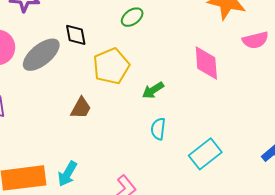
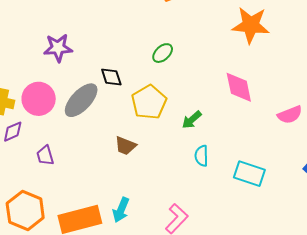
pink semicircle: (255, 40) -> (290, 115), moved
brown trapezoid: (81, 108) -> (126, 146), turned 90
cyan rectangle: (205, 154) -> (249, 174), turned 64

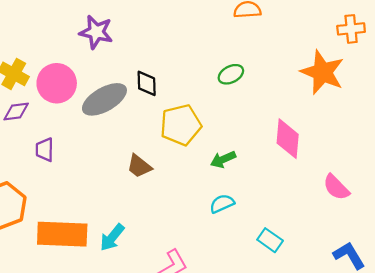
green ellipse: (163, 53) -> (231, 74), moved
pink semicircle: (290, 115) -> (336, 187), turned 50
cyan semicircle: (202, 156) -> (222, 204), turned 50
cyan rectangle: (249, 174) -> (270, 240), size x0.7

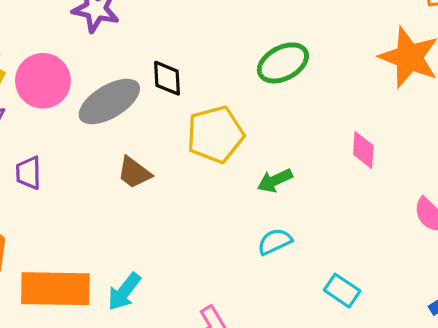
green ellipse: (231, 74) -> (283, 63), size x1.4
pink diamond: (288, 139) -> (363, 150), size x0.7
brown trapezoid: (139, 166) -> (134, 173), moved

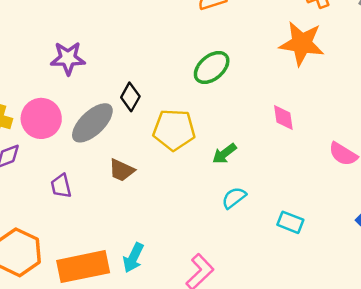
black diamond: (167, 78) -> (130, 97), turned 44
yellow pentagon: (215, 134) -> (174, 130), turned 30
purple trapezoid: (29, 173) -> (61, 186), moved

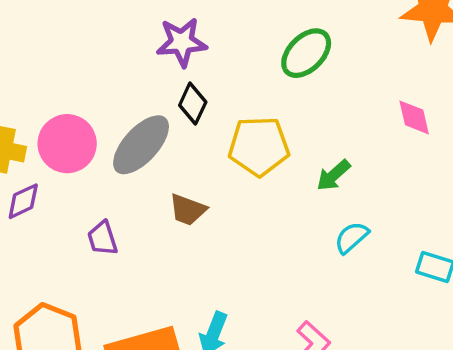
purple star: (68, 58) -> (182, 42), moved

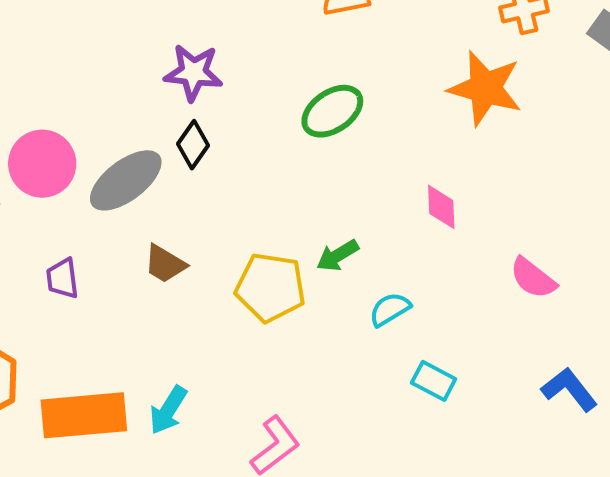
yellow pentagon: (259, 146) -> (270, 287), moved
cyan semicircle: (352, 238) -> (390, 309), moved

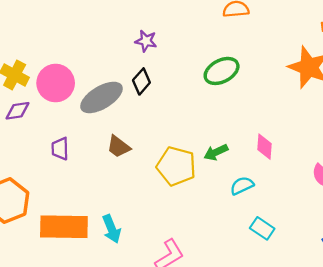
purple star: (193, 73) -> (146, 41), size x0.7
pink diamond: (441, 207) -> (265, 147), moved
cyan arrow: (168, 410) -> (112, 229), turned -60

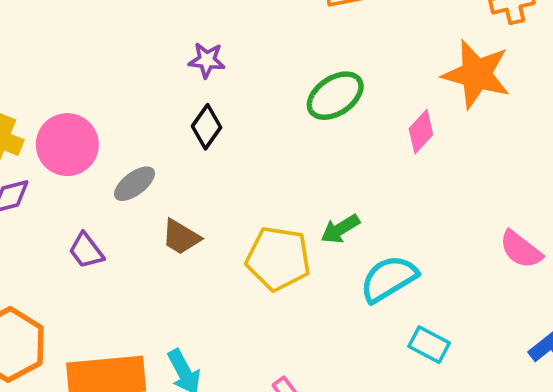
gray ellipse: (101, 97) -> (134, 184), moved, size x0.6
pink diamond: (265, 147) -> (421, 132), moved, turned 45
purple trapezoid: (60, 149) -> (86, 251), turned -30
cyan semicircle: (242, 186) -> (389, 279), size x1.5

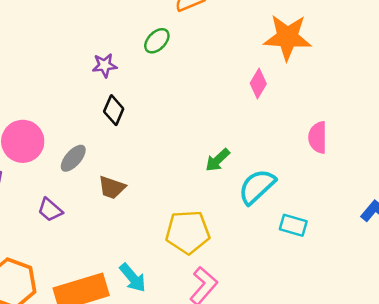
green ellipse: (335, 96) -> (157, 41), moved, size x0.7
pink semicircle: (521, 249) -> (318, 137), moved, turned 64
yellow pentagon: (278, 258) -> (188, 232), moved

